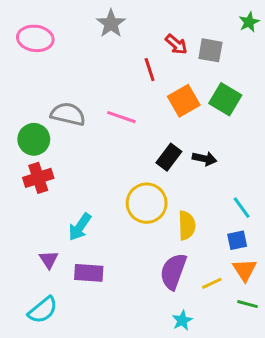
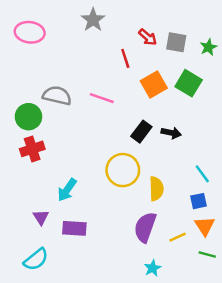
green star: (249, 22) -> (208, 47), moved

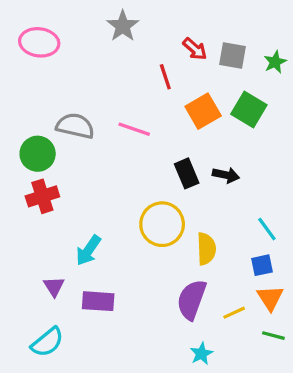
black rectangle: (141, 132) -> (187, 173), turned -60

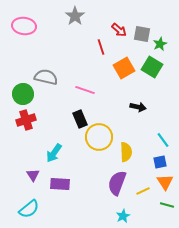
green star: (275, 62) -> (160, 44), moved
pink line: (134, 129) -> (85, 90), moved
black rectangle: (187, 173) -> (80, 119), moved

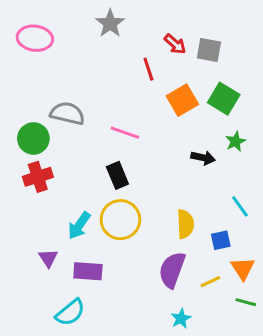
green star: (160, 44) -> (236, 141), moved
yellow circle: (99, 137) -> (120, 220), moved
blue square: (160, 162) -> (221, 240), moved
cyan semicircle: (29, 209) -> (70, 313), moved

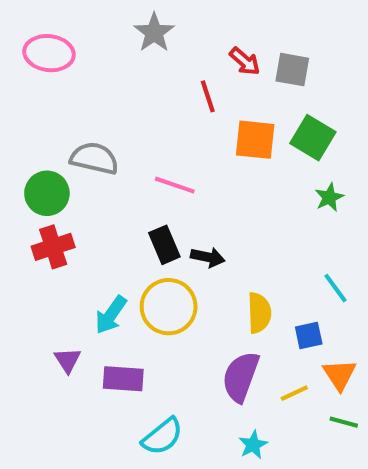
orange square: (182, 100) -> (255, 140), turned 36
black arrow: (203, 158) -> (208, 257), moved
cyan semicircle: (70, 313) -> (162, 436), moved

